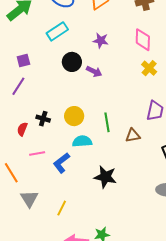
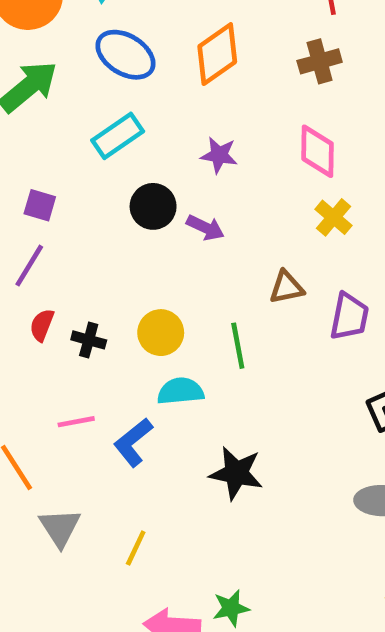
purple square: (23, 61) -> (40, 205), turned 32
red semicircle: (22, 129) -> (42, 325), moved
brown triangle: (133, 135) -> (286, 287), moved

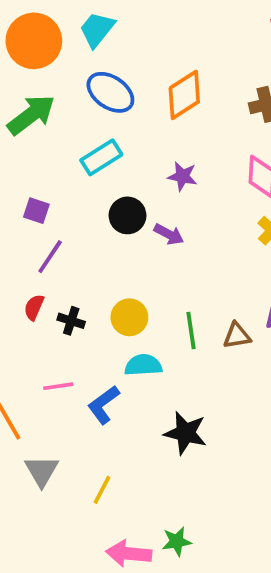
purple line: (29, 266) -> (50, 257), moved
brown triangle: (286, 287) -> (237, 336), moved

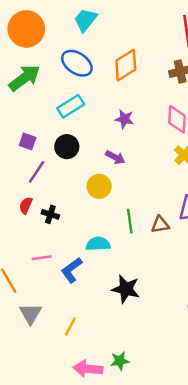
cyan trapezoid: (97, 29) -> (86, 20), moved
black circle: (128, 215) -> (67, 147), moved
yellow circle: (129, 317) -> (99, 186), moved

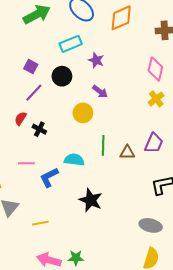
purple star: (124, 119) -> (96, 60), moved
yellow line: (70, 326) -> (40, 223), turned 42

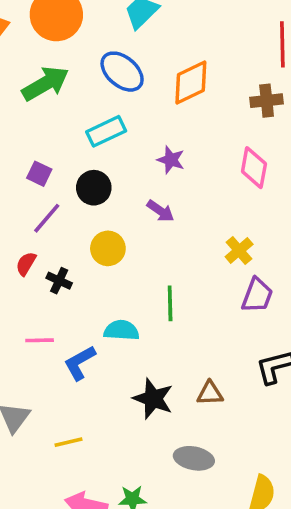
purple star: (96, 60) -> (171, 160), moved
yellow cross: (156, 99) -> (239, 251), moved
yellow circle: (83, 113) -> (108, 248), moved
brown triangle: (127, 152) -> (210, 393), moved
gray ellipse: (151, 225) -> (194, 458), moved

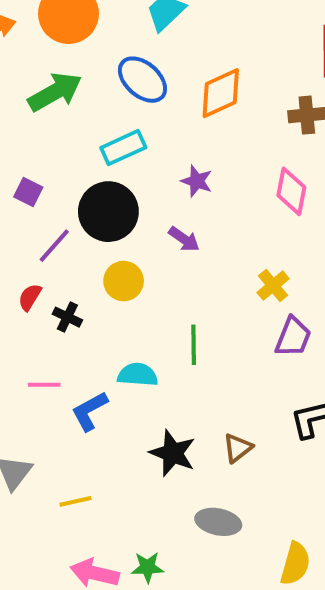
purple square: (39, 174) -> (28, 192), moved
black circle: (94, 188) -> (108, 212), size x1.5
brown triangle: (210, 393) -> (238, 448), turned -36

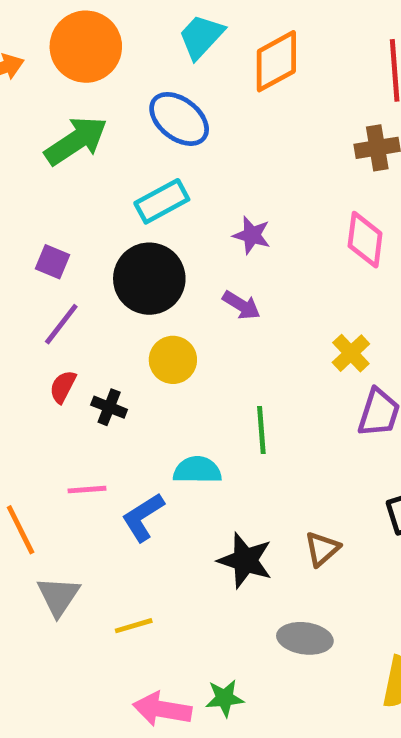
orange diamond: (221, 93) -> (276, 61), moved
purple line: (54, 246) -> (61, 324), moved

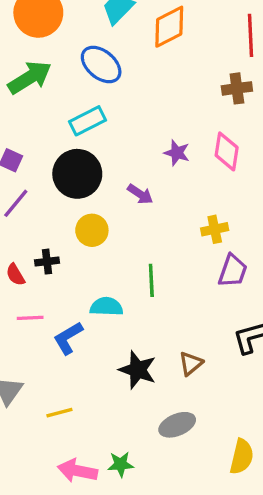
purple star: (252, 235) -> (177, 153), moved
yellow cross: (351, 353) -> (215, 229), turned 30
red semicircle: (63, 387) -> (15, 275), moved, turned -60
black cross: (109, 407) -> (47, 262), turned -30
gray ellipse: (305, 638) -> (177, 425), turned -32

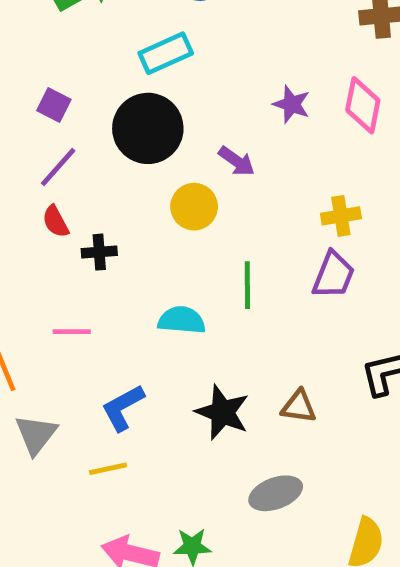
yellow circle: (92, 230) -> (194, 207), moved
purple trapezoid: (233, 271) -> (333, 275), moved
red semicircle: (15, 275) -> (56, 222), moved
blue L-shape: (68, 338) -> (123, 408), moved
brown triangle: (191, 363) -> (299, 406), turned 45

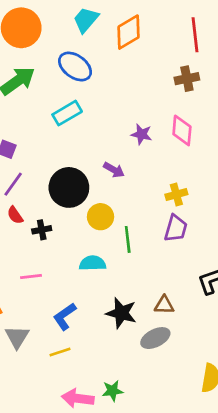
black circle: (148, 128) -> (69, 187), moved
yellow circle: (194, 207) -> (101, 217), moved
gray ellipse: (276, 493) -> (155, 338), moved

